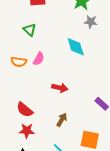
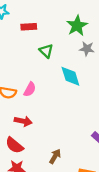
green triangle: (30, 30) -> (46, 51), moved
red arrow: (60, 88) -> (23, 121), moved

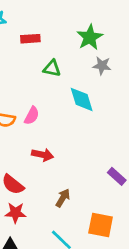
green triangle: (46, 51) -> (52, 68), turned -32
red arrow: (23, 121) -> (43, 155), moved

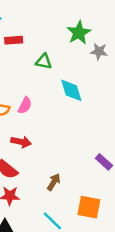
red rectangle: (30, 39) -> (14, 40), moved
gray star: (102, 66) -> (99, 52), moved
red arrow: (43, 155) -> (21, 142), moved

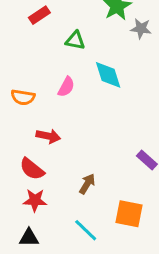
red rectangle: (14, 40) -> (39, 15), turned -30
pink semicircle: (25, 105) -> (66, 87), moved

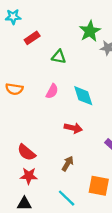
cyan diamond: (108, 75) -> (83, 96), moved
orange semicircle: (23, 97) -> (14, 89), moved
red arrow: (48, 136) -> (73, 128), moved

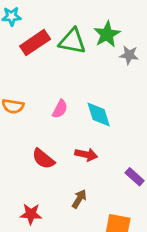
red rectangle: (32, 38) -> (35, 43), size x1.5
green triangle: (59, 57) -> (72, 41), moved, size x1.5
red semicircle: (26, 152) -> (43, 159), moved

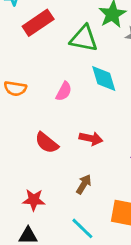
green triangle: (72, 41) -> (84, 39), moved
cyan diamond: (99, 115) -> (104, 79), moved

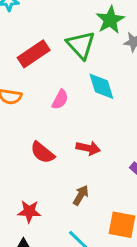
red rectangle: (38, 23) -> (34, 54), moved
green triangle: (84, 39) -> (81, 45), turned 36

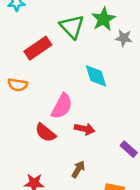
green triangle: (81, 45) -> (72, 27), moved
pink semicircle: (60, 99) -> (62, 106), moved, size x1.5

